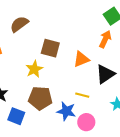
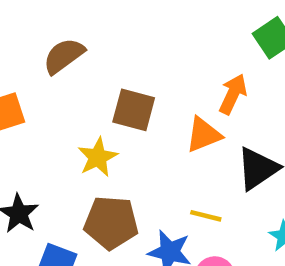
orange arrow: (105, 39) -> (233, 94), moved

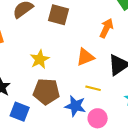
brown square: (134, 110) -> (59, 15), moved
orange triangle: (204, 135) -> (85, 57), moved

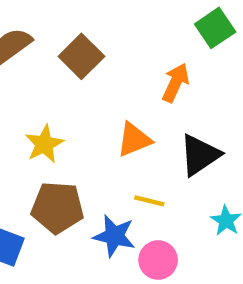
brown square: (59, 15) -> (81, 56), turned 30

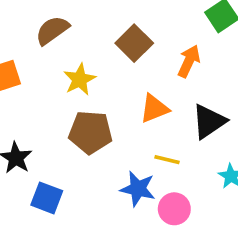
brown square: (81, 56) -> (134, 43), moved
yellow star: (44, 144) -> (80, 79), moved
brown pentagon: (57, 207) -> (91, 132), moved

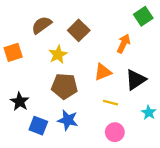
brown square: (134, 43) -> (79, 30), moved
blue star: (138, 189) -> (68, 120), moved

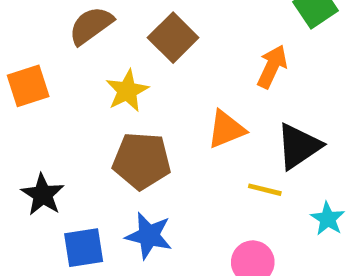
yellow line: (110, 103) -> (265, 190), moved
blue square: (38, 126) -> (84, 248), turned -30

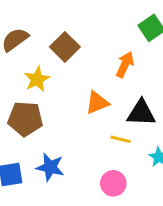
black triangle: (299, 146) -> (141, 113), turned 36
brown pentagon: (142, 161) -> (25, 119), moved

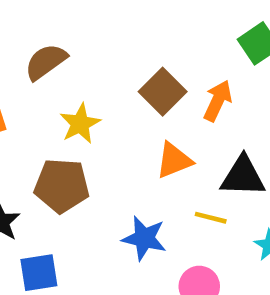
brown square: (65, 47) -> (163, 92), moved
blue star: (50, 167) -> (144, 238), moved

